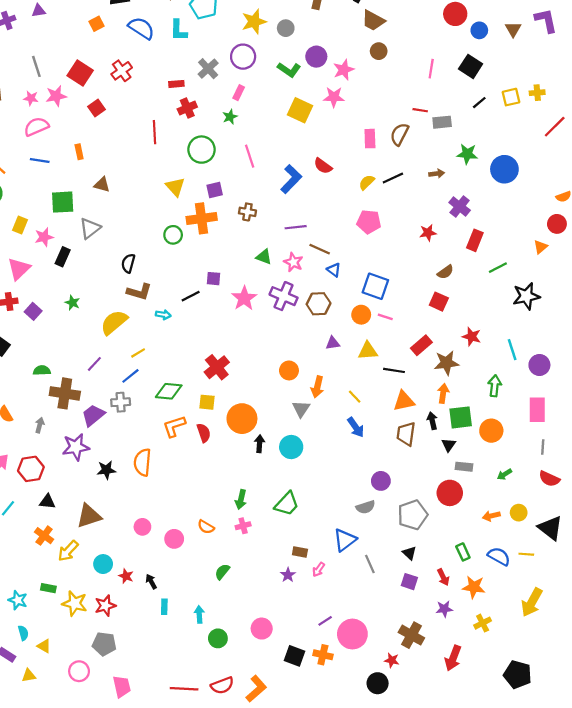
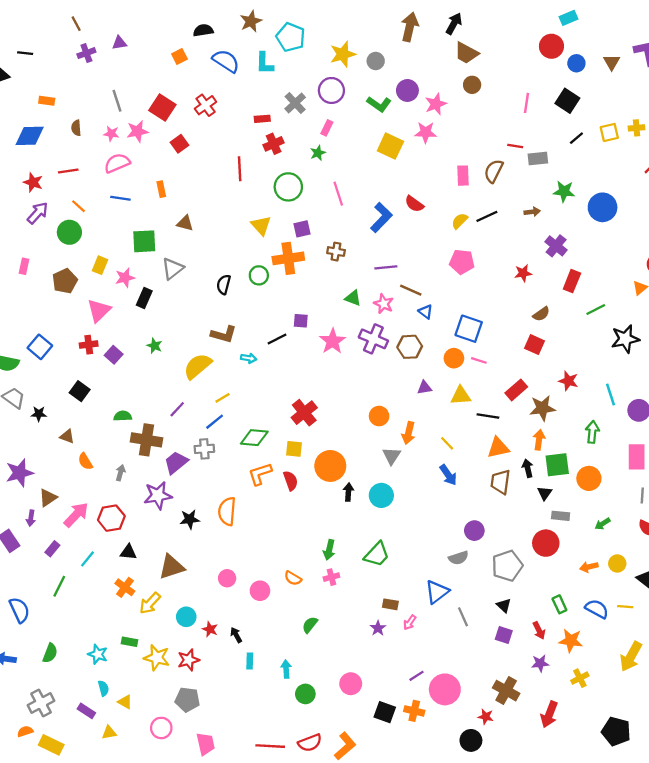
black semicircle: (128, 263) -> (224, 284), moved

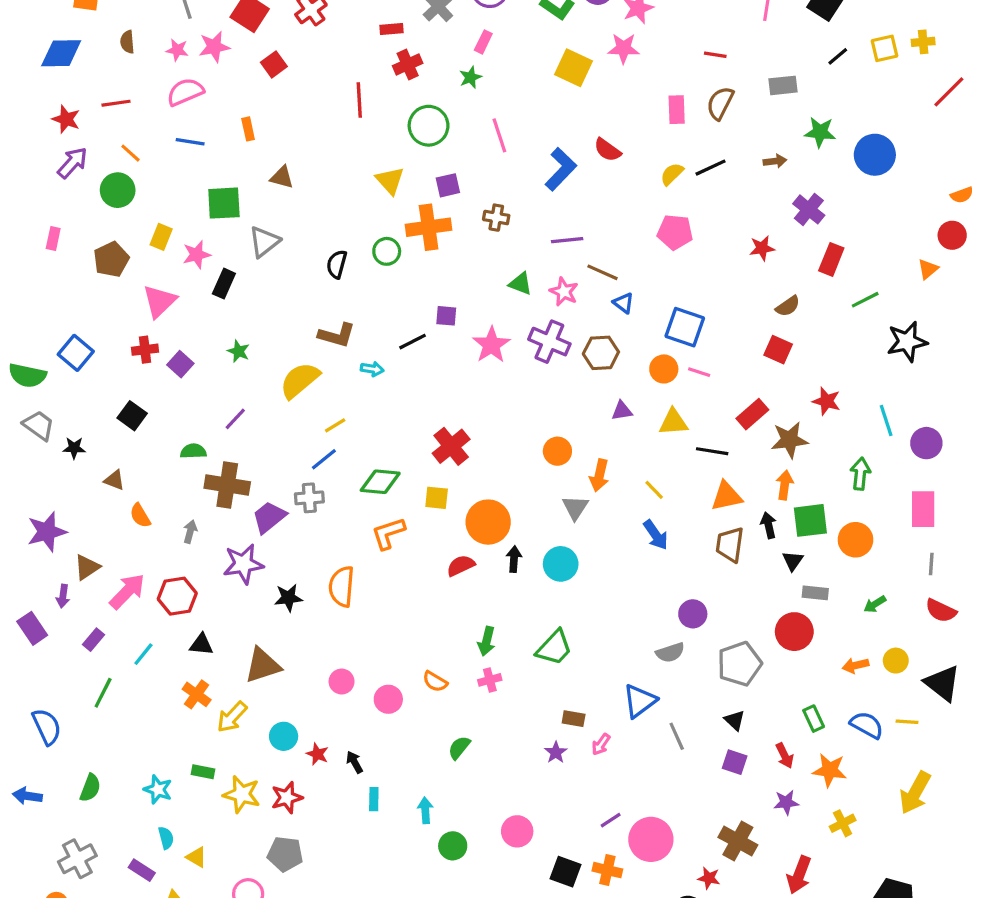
red line: (515, 146) -> (715, 55), moved
purple line: (177, 409) -> (235, 419), moved
red semicircle: (291, 481) -> (461, 566), moved, turned -96

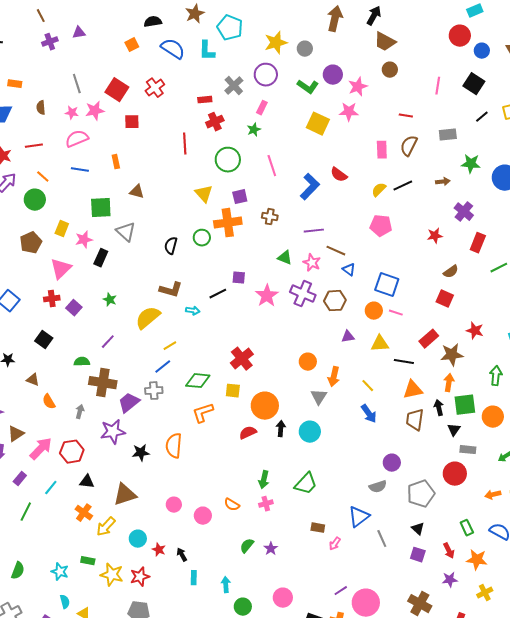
red square: (274, 64) -> (132, 122), turned 35
gray triangle: (264, 242) -> (126, 232), turned -40
purple star: (556, 752) -> (271, 549), moved

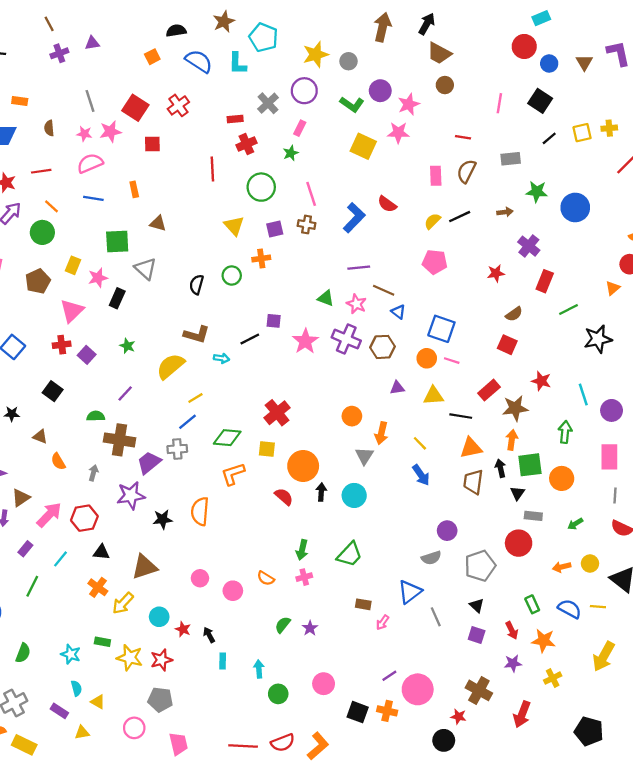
brown cross: (270, 217) -> (307, 224), moved
orange cross: (228, 223) -> (261, 259), size x0.6
red semicircle: (248, 433) -> (284, 497), turned 66

